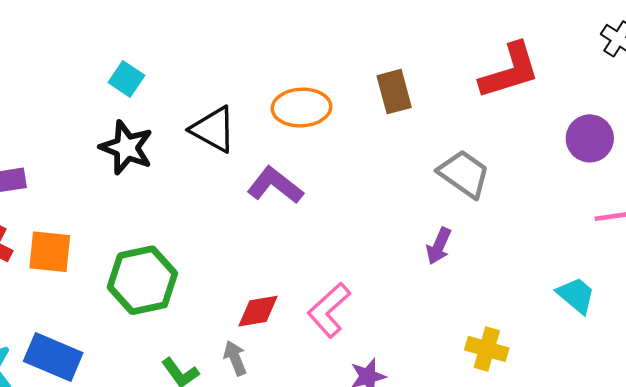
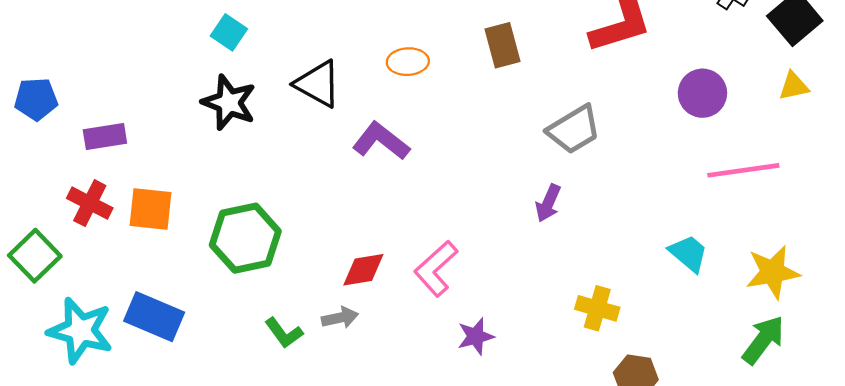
orange ellipse: (301, 108) -> (408, 62), size x0.7
gray trapezoid: (464, 174) -> (574, 129), turned 114
gray arrow: (235, 358) -> (340, 318), turned 100

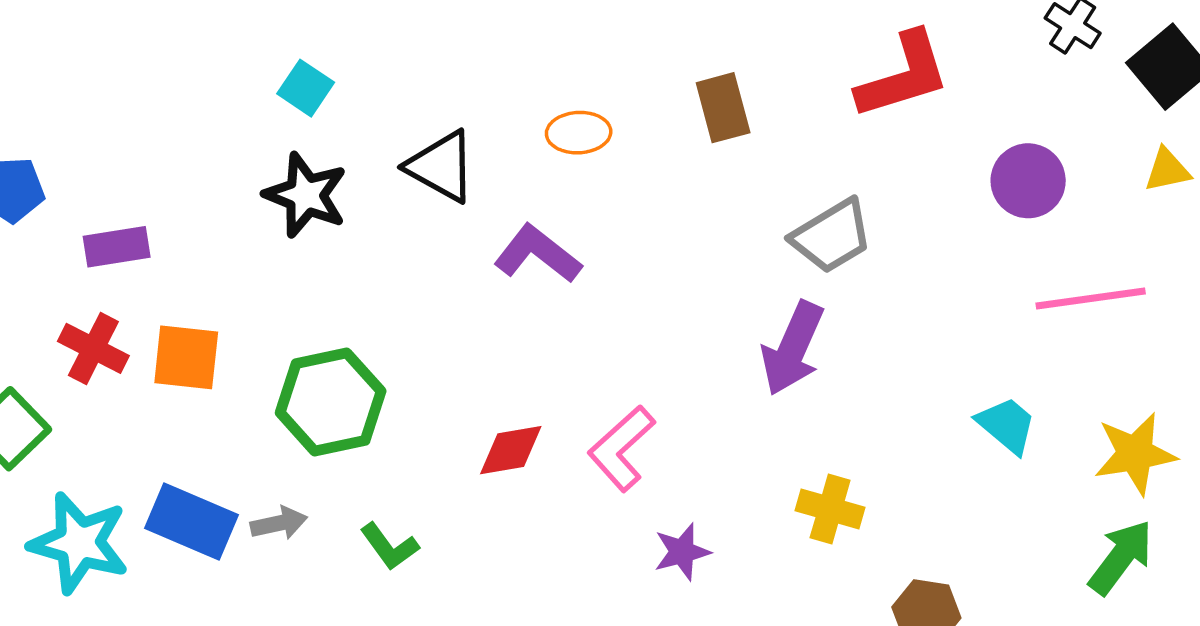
purple arrow: (548, 203) -> (793, 348), size x1.6
yellow cross: (597, 308) -> (830, 509), moved
gray arrow: (340, 318) -> (279, 523), moved

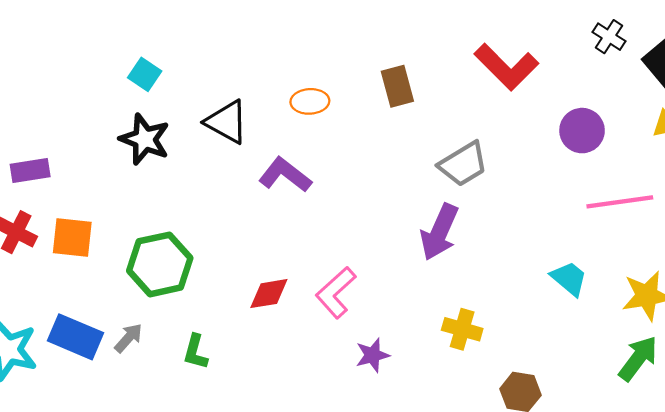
red L-shape: (903, 76) -> (506, 67), turned 62
gray arrow: (279, 523) -> (128, 338), turned -36
green L-shape: (389, 546) -> (195, 352), turned 51

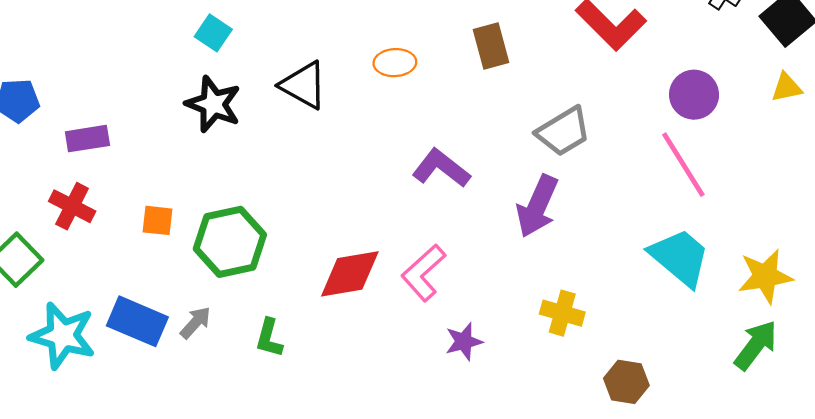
purple L-shape: (285, 175) -> (441, 168), moved
pink line: (620, 202) -> (683, 165), moved, turned 66
orange square: (72, 237) -> (157, 220), moved, size x0.7
cyan trapezoid: (569, 279) -> (680, 257), size x1.5
red diamond: (269, 294) -> (350, 274), size x1.4

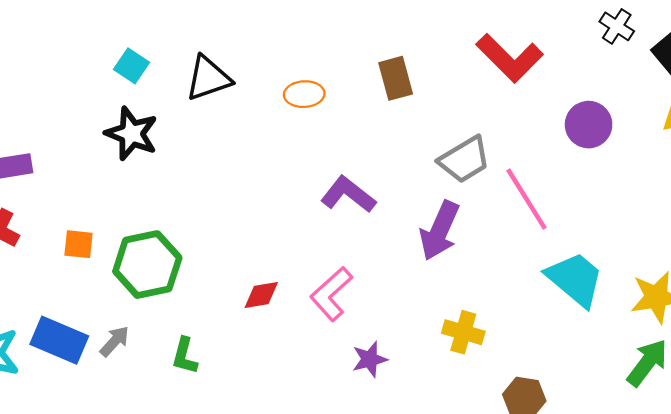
black triangle: (303, 85) -> (208, 78), moved, turned -48
pink line: (683, 165) -> (526, 199), moved
red diamond: (350, 274) -> (261, 295), size x0.6

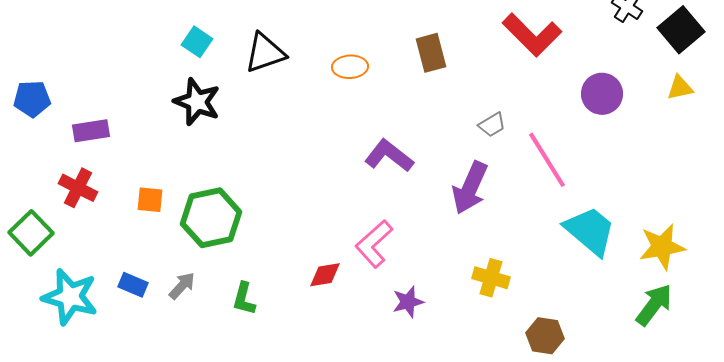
gray trapezoid: (464, 160) -> (492, 125), size x0.6
red diamond: (261, 295) -> (325, 275), moved
blue rectangle: (59, 340) -> (133, 285), size x0.6

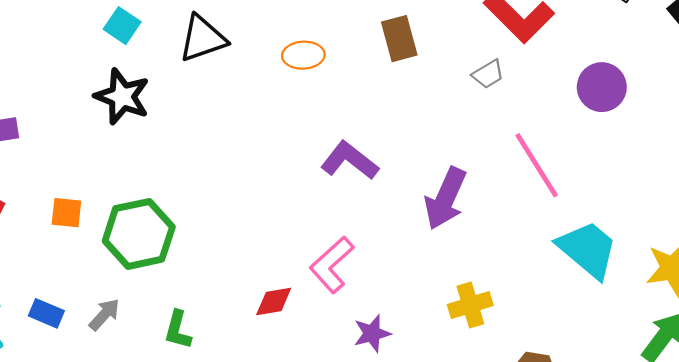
gray trapezoid: (492, 125) -> (488, 74), moved
yellow cross: (491, 278) -> (470, 305), turned -33

